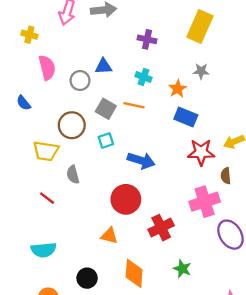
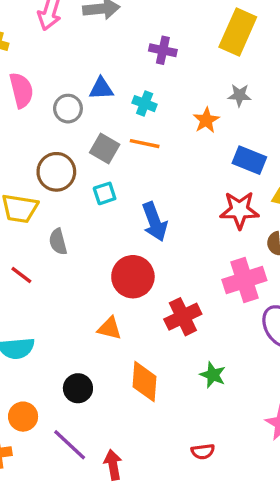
cyan cross: (143, 77) -> (145, 104), moved
blue rectangle: (186, 117) -> (249, 160), moved
blue arrow: (141, 160) -> (155, 222), turned 52

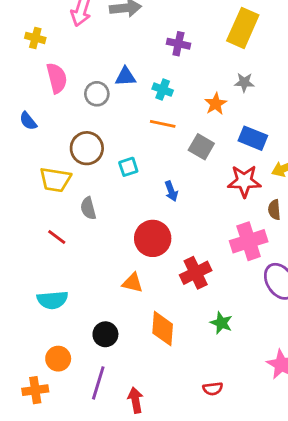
gray square: (105, 149) -> (201, 147), moved
blue arrow: (155, 222) -> (171, 191), size x0.6
purple line: (70, 445) -> (98, 383), turned 64

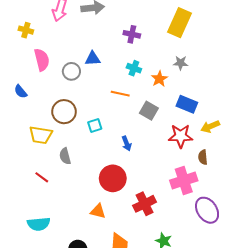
cyan cross: (163, 90) -> (134, 68), moved

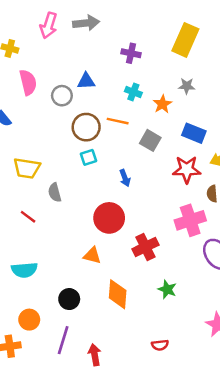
brown circle: (64, 112) -> (86, 127), moved

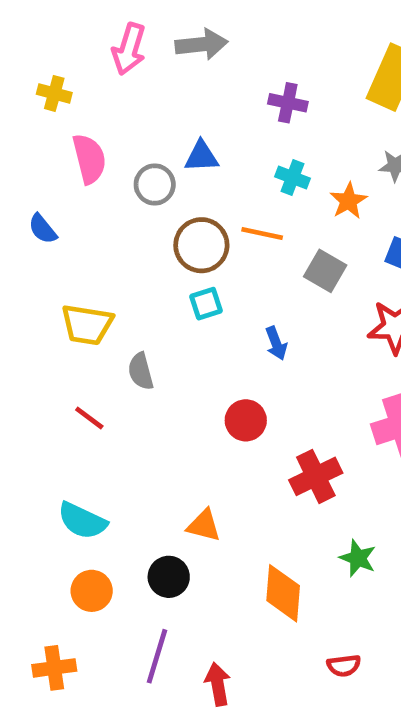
red circle: (109, 218) -> (246, 420), size x0.7
orange triangle: (92, 255) -> (204, 525), moved
cyan semicircle: (24, 270) -> (82, 521), turned 30
orange diamond: (118, 294) -> (283, 593), moved
orange circle: (29, 320) -> (92, 591), moved

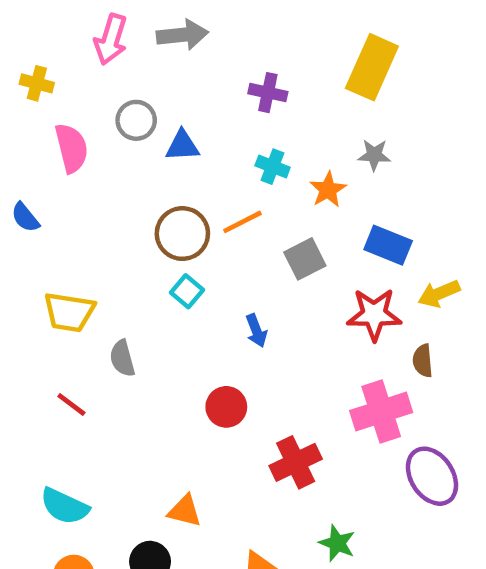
gray circle: (155, 184) -> (136, 120), moved
orange line: (262, 234) -> (242, 222), turned -39
gray square: (325, 271) -> (305, 259), turned 33
cyan square: (206, 304) -> (187, 291), turned -32

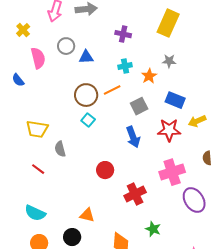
yellow cross: (37, 83) -> (23, 30), turned 32
cyan cross: (273, 167) -> (125, 66), turned -32
blue semicircle: (25, 217) -> (18, 80), moved
blue arrow: (256, 331) -> (133, 137), moved, size x1.5
brown semicircle: (423, 361) -> (207, 158), moved

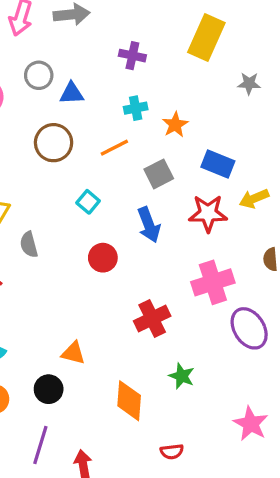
gray star: (169, 61) -> (249, 84), moved
brown circle: (86, 95) -> (54, 143), moved
cyan square: (88, 120) -> (88, 202), moved
red circle: (105, 170) -> (103, 258), moved

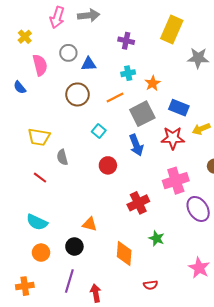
gray star: (249, 84) -> (198, 58), size x1.5
gray square: (159, 174) -> (142, 114), size x1.4

